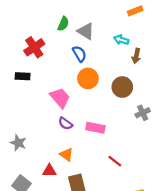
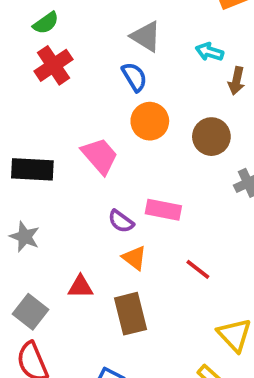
green semicircle: (63, 24) -> (46, 23), moved, turned 32
black rectangle: (23, 76) -> (32, 169), moved, size x1.5
purple semicircle: (65, 123) -> (121, 221), moved
orange triangle: (66, 155) -> (134, 258), moved

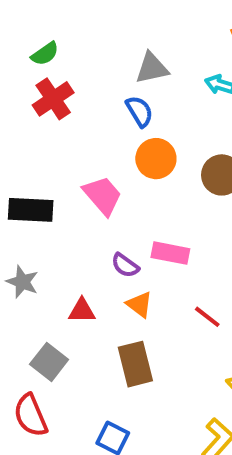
gray triangle: (146, 36) -> (152, 68), turned -44
red triangle: (80, 287) -> (82, 311), moved
gray square: (30, 312) -> (49, 362), moved

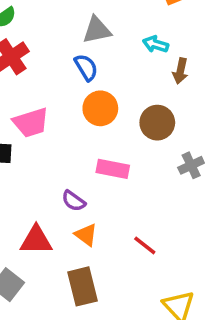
pink trapezoid: (103, 196) -> (31, 123), moved, turned 114
pink rectangle: (170, 253) -> (113, 169), moved
red triangle: (82, 311) -> (36, 240), size x1.4

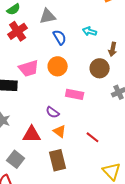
gray triangle: (97, 30) -> (48, 16), moved
cyan arrow: (156, 44) -> (90, 31), moved
brown arrow: (180, 71) -> (113, 49), moved
orange circle: (100, 108) -> (58, 66), moved

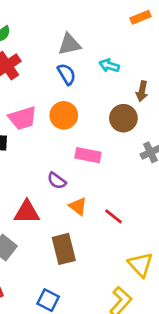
gray triangle: (48, 16) -> (69, 44), moved
orange triangle: (60, 131) -> (78, 206), moved

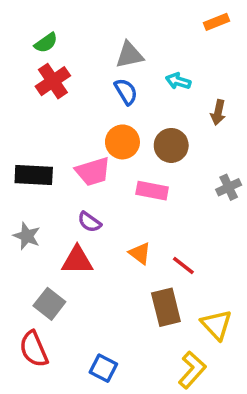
pink trapezoid: (23, 118) -> (93, 172), moved
brown circle: (123, 118) -> (171, 145), moved
purple semicircle: (57, 181) -> (89, 222), moved
brown rectangle: (64, 249) -> (166, 307), moved

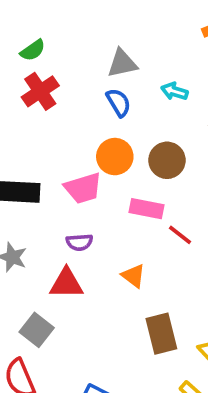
purple semicircle: (89, 222) -> (79, 242), turned -40
red line: (183, 265) -> (180, 235), moved

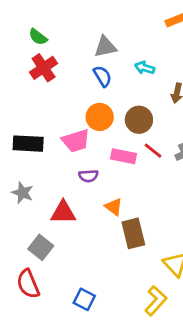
green semicircle: (33, 50) -> (38, 37), turned 72
red line: (180, 235) -> (153, 151), moved
purple semicircle: (79, 242) -> (88, 176), moved
brown rectangle: (161, 334) -> (133, 233), moved

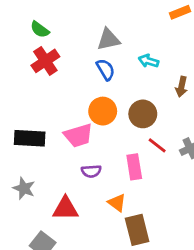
pink rectangle: (124, 156) -> (134, 167), moved, turned 70

